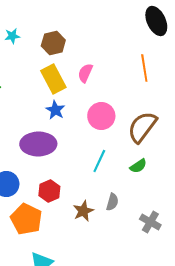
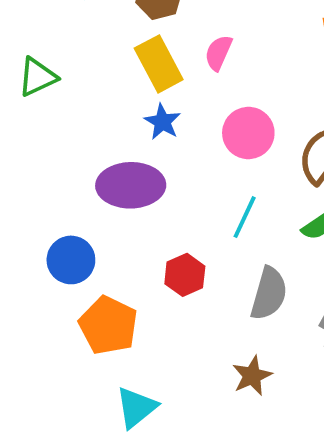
red hexagon: (49, 191) -> (185, 275), moved
gray semicircle: (112, 202) -> (269, 294), size x1.6
brown star: (83, 211) -> (252, 376), moved

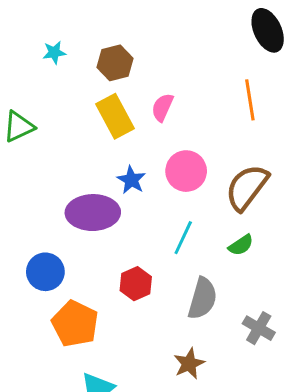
blue star: (162, 122) -> (131, 180), moved

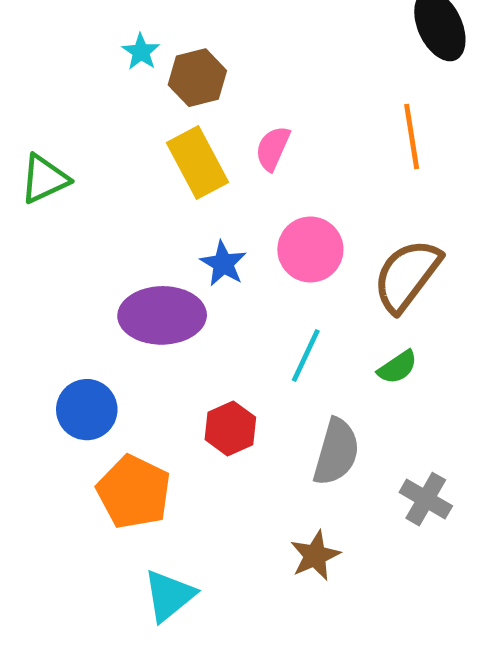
cyan star: (54, 53) -> (141, 52), moved, turned -30

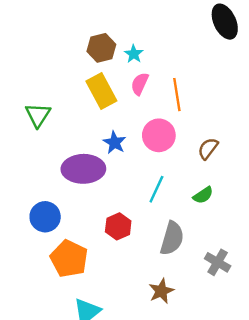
cyan star: (141, 52) -> (134, 54), moved
orange line: (412, 137) -> (177, 95), moved
green triangle: (44, 179) -> (38, 115), moved, turned -32
brown semicircle: (407, 275) -> (208, 149), size x0.6

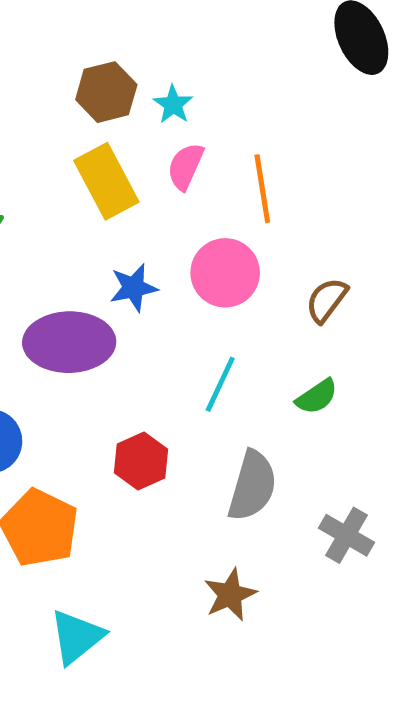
blue star: (115, 143) -> (134, 288), turned 30

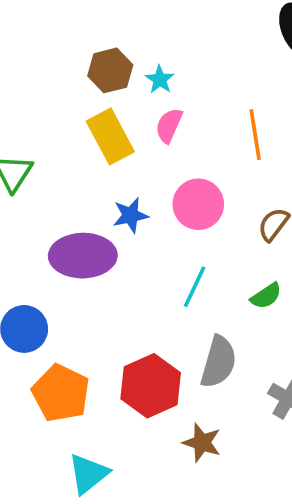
orange line: (262, 189) -> (255, 135), moved
red hexagon: (141, 461) -> (151, 386), moved, size x1.5
brown star: (230, 595) -> (202, 443), turned -30

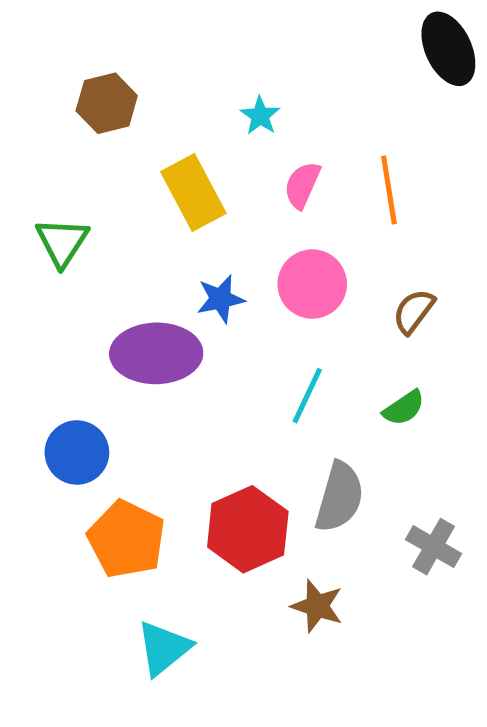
brown hexagon: (110, 70) -> (107, 103), moved
pink semicircle: (169, 125) -> (302, 185), moved

